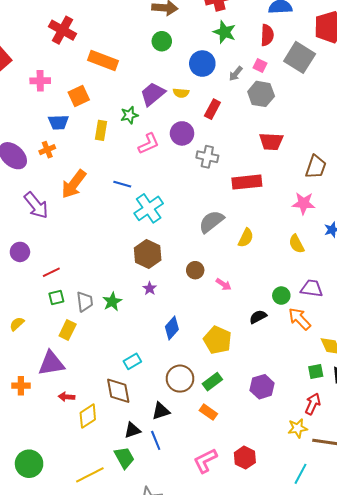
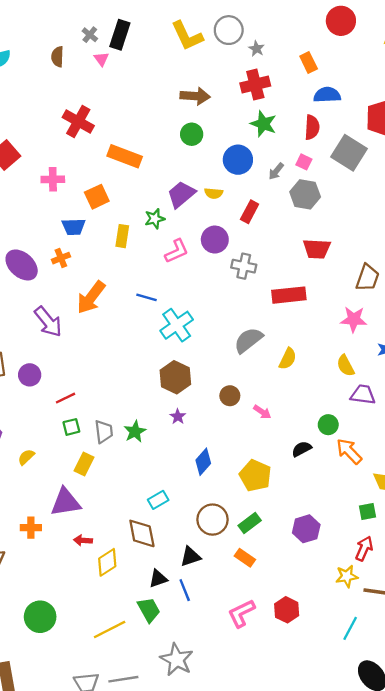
purple trapezoid: (312, 288) -> (363, 395), moved

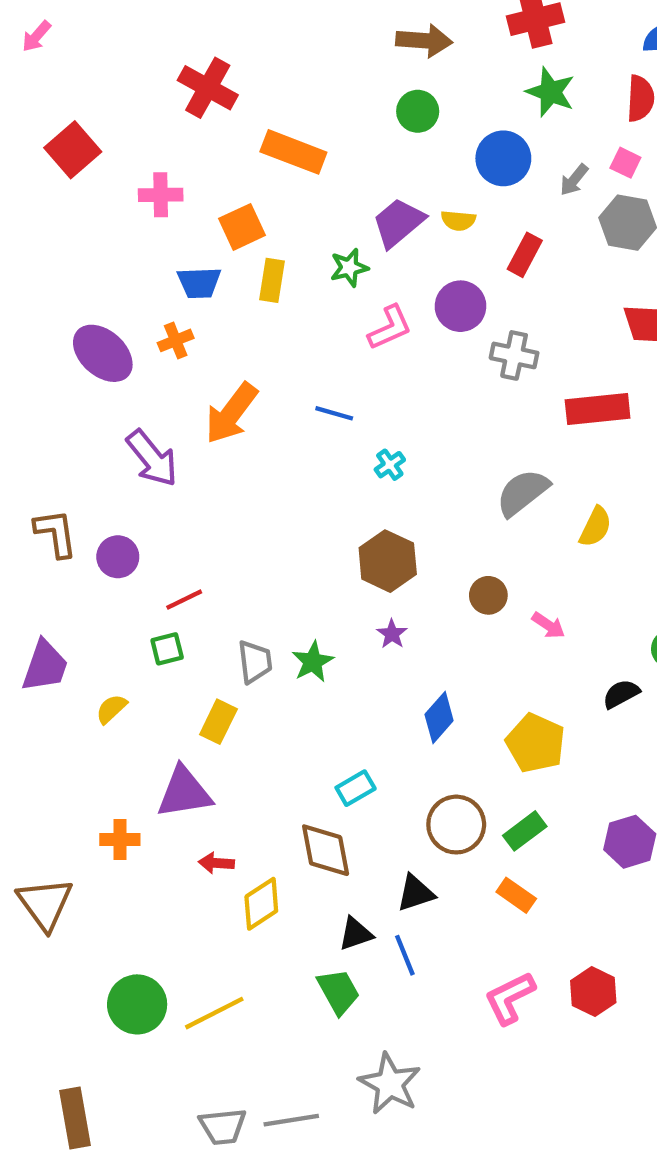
yellow rectangle: (122, 236) -> (272, 280), moved
cyan cross: (177, 325) -> (390, 465), size x0.5
green square: (71, 427) -> (167, 649), moved
yellow line: (110, 629) -> (214, 1013), moved

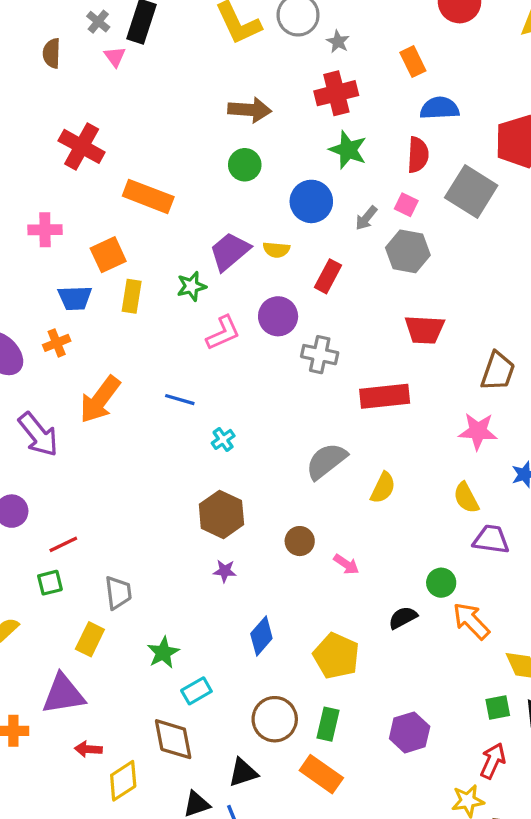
purple star: (392, 634) -> (225, 571), turned -30
green star: (313, 662) -> (163, 653), moved
green rectangle: (525, 831) -> (328, 724), turned -40
orange rectangle: (516, 895) -> (321, 774), size x1.4

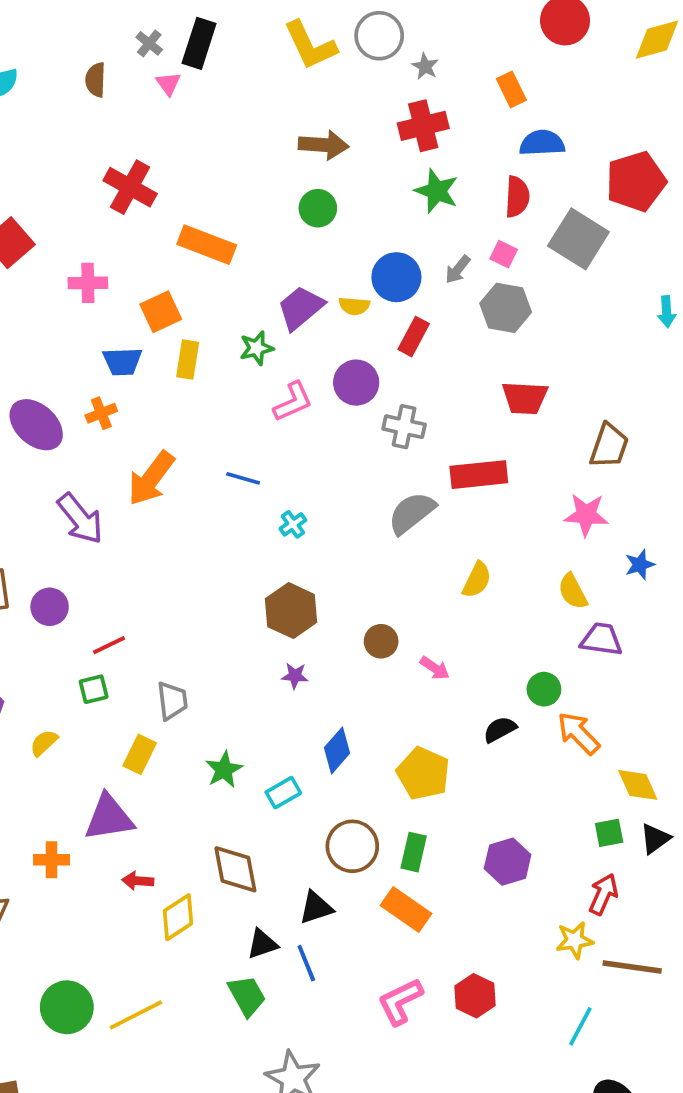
blue circle: (311, 201) -> (396, 277), moved
gray semicircle: (326, 461) -> (412, 513), moved
cyan rectangle: (196, 691) -> (283, 793), moved

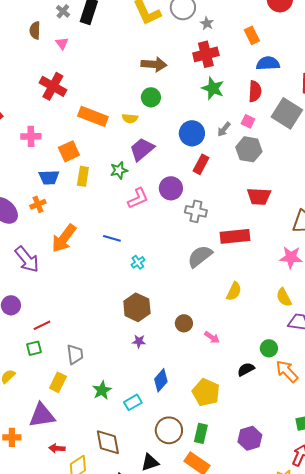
pink triangle: (168, 84) -> (62, 43), moved
yellow semicircle: (354, 306) -> (130, 118), moved

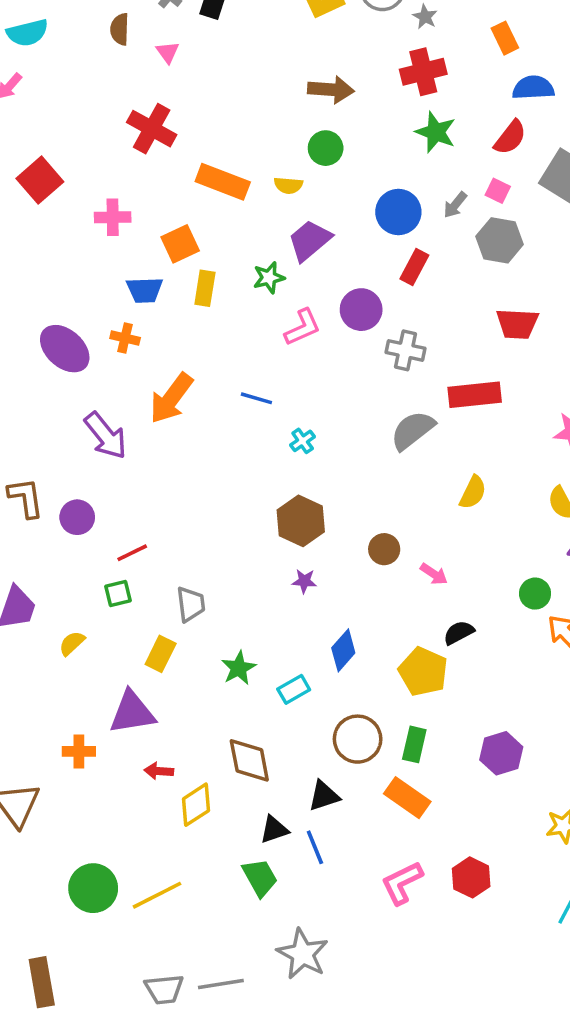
red semicircle: (255, 91) -> (510, 137), turned 35
orange cross: (38, 204) -> (125, 338), turned 35
black semicircle: (246, 369) -> (459, 633), moved

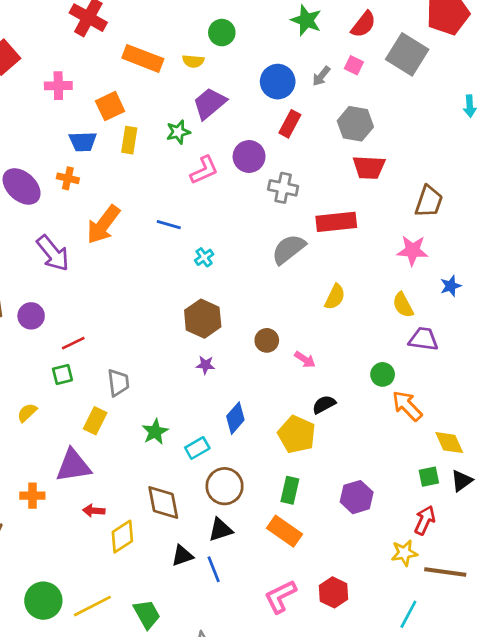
gray hexagon: (500, 240) -> (355, 124), moved
brown circle: (358, 739) -> (225, 486), moved
green trapezoid: (260, 877) -> (147, 614), moved

